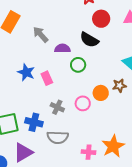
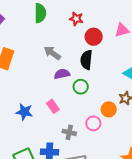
gray arrow: (41, 34) -> (52, 53), moved
black semicircle: (89, 40) -> (86, 60), turned 78
blue star: (26, 72) -> (24, 112), moved

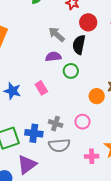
gray arrow: (52, 53) -> (57, 34), moved
pink circle: (93, 123) -> (82, 122), moved
gray cross: (69, 132) -> (56, 124), moved

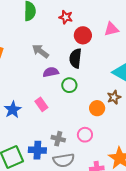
gray arrow: (57, 34) -> (40, 51), moved
blue star: (12, 91) -> (13, 110), turned 30

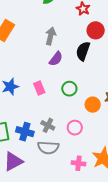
gray arrow: (40, 51) -> (51, 36), turned 54
purple semicircle: (51, 72) -> (56, 59), turned 126
green circle: (69, 85) -> (69, 89), moved

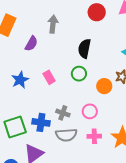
black semicircle: (83, 51) -> (84, 49), moved
purple semicircle: (56, 59) -> (31, 44), moved
pink cross: (78, 163) -> (94, 136), moved

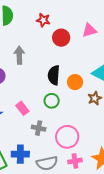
orange circle: (104, 86) -> (75, 82), moved
pink circle: (90, 111) -> (67, 137), size x1.5
gray cross: (63, 113) -> (39, 128), moved

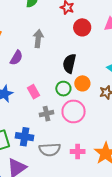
orange circle: (75, 82) -> (82, 83), moved
gray cross: (39, 128) -> (47, 114), turned -32
pink circle: (67, 137) -> (74, 111), moved

